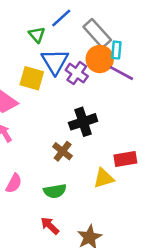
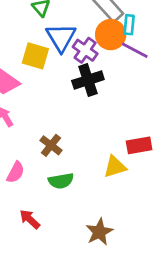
black cross: (83, 122) -> (88, 80), moved
brown cross: (63, 151) -> (51, 145), moved
red arrow: (50, 226) -> (30, 219), moved

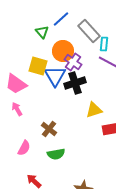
orange circle: (111, 35) -> (63, 51), moved
blue triangle: (61, 37) -> (55, 76), moved
yellow triangle: (115, 167) -> (94, 110), moved

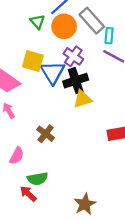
orange circle: (63, 51) -> (64, 26), moved
yellow triangle: (94, 110) -> (83, 99), moved
green semicircle: (56, 154) -> (38, 179), moved

